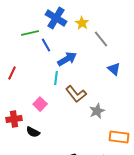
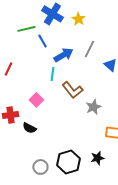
gray line: (101, 39) -> (89, 49), moved, turned 66

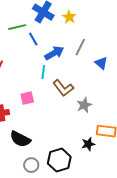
pink square: (36, 100) -> (27, 98), turned 32
black semicircle: (29, 128) -> (20, 139), moved, size x1.5
black star: (97, 158) -> (88, 144), moved

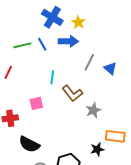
green line: (17, 27) -> (22, 45), moved
gray line: (80, 47) -> (89, 62), moved
blue arrow: (54, 53) -> (68, 41), moved, turned 30

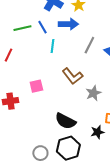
cyan line: (52, 77) -> (52, 46), moved
black semicircle: (29, 144) -> (65, 121), moved

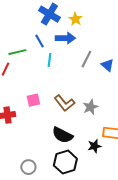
green line: (22, 28) -> (17, 52), moved
brown L-shape: (72, 76) -> (64, 103), moved
gray circle: (40, 153) -> (28, 167), moved

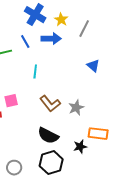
gray line: (86, 59) -> (84, 29), moved
cyan line: (49, 60) -> (35, 72), moved
pink square: (33, 100) -> (11, 101), moved

